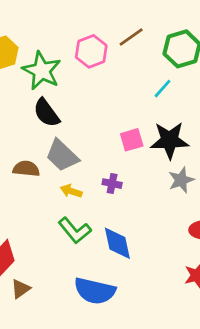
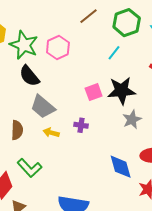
pink hexagon: (91, 51) -> (58, 48), moved
brown semicircle: (26, 169) -> (17, 130), moved, turned 90
green L-shape: (75, 230) -> (30, 168), moved
blue diamond: (117, 243) -> (121, 167), moved

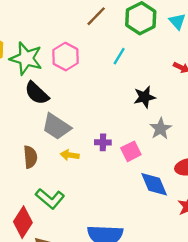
cyan line: (114, 53) -> (119, 56), moved
black star: (122, 91) -> (145, 97), size x0.7
pink square: (94, 92) -> (131, 151), moved

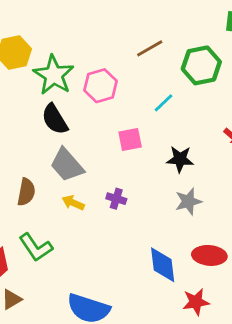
pink square: (131, 151) -> (130, 139), moved

